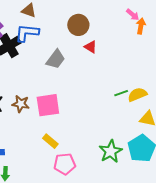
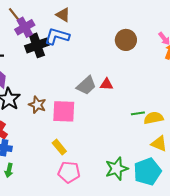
brown circle: (78, 25) -> (126, 40), moved
red triangle: (91, 47) -> (107, 84), moved, turned -40
gray trapezoid: (56, 59) -> (86, 85), moved

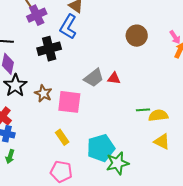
blue L-shape: (57, 36) -> (68, 27), turned -80
black cross: (37, 45) -> (49, 49), moved
pink pentagon: (69, 172) -> (61, 172), moved
cyan pentagon: (147, 172) -> (101, 148), moved

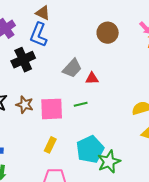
gray trapezoid: (94, 78) -> (72, 68), moved
green line: (143, 110) -> (81, 104), moved
yellow rectangle: (62, 137) -> (50, 145), turned 70

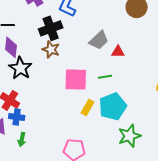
brown star: (25, 105) -> (51, 49), moved
yellow rectangle: (50, 145) -> (88, 108), moved
cyan pentagon: (90, 149) -> (113, 106), moved

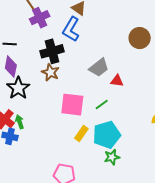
green line: (105, 77) -> (102, 105), turned -32
green star: (129, 136) -> (112, 157), moved, size x0.7
green arrow: (22, 139) -> (20, 122), moved, turned 144

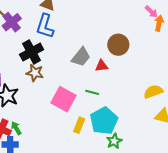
brown circle: (140, 38) -> (118, 45), moved
pink square: (72, 105) -> (64, 99), turned 35
green line: (102, 105) -> (92, 92), turned 64

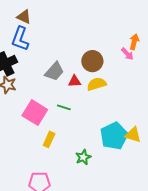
pink arrow: (151, 12) -> (127, 54), moved
yellow semicircle: (153, 92) -> (97, 84), moved
cyan pentagon: (104, 121) -> (114, 136), moved

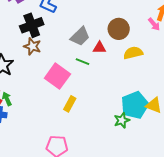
yellow semicircle: (97, 84) -> (133, 53), moved
green line: (64, 107) -> (82, 62), moved
green star: (83, 157) -> (122, 120), moved

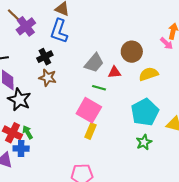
black cross: (32, 25) -> (45, 57), size x0.7
pink square: (57, 76) -> (89, 110), moved
cyan pentagon: (135, 105) -> (145, 112), moved

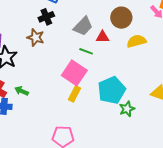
black cross: (45, 57) -> (46, 17), moved
cyan pentagon: (145, 112) -> (112, 90), moved
green arrow: (28, 132) -> (22, 91), moved, turned -40

